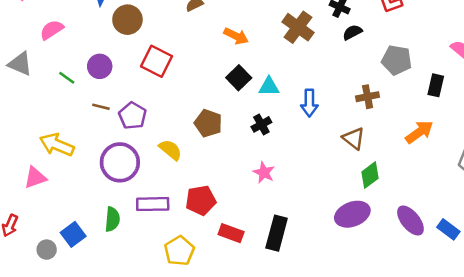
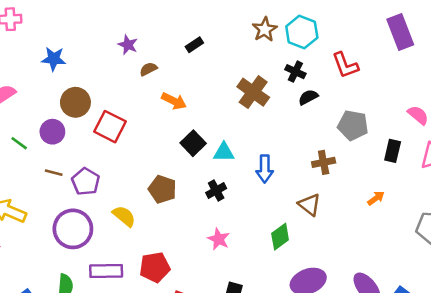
brown circle: (127, 20) -> (75, 102), moved
orange arrow: (236, 36) -> (174, 101), moved
orange arrow: (419, 132) -> (376, 198), size x0.6
green diamond: (370, 175) -> (280, 237), moved

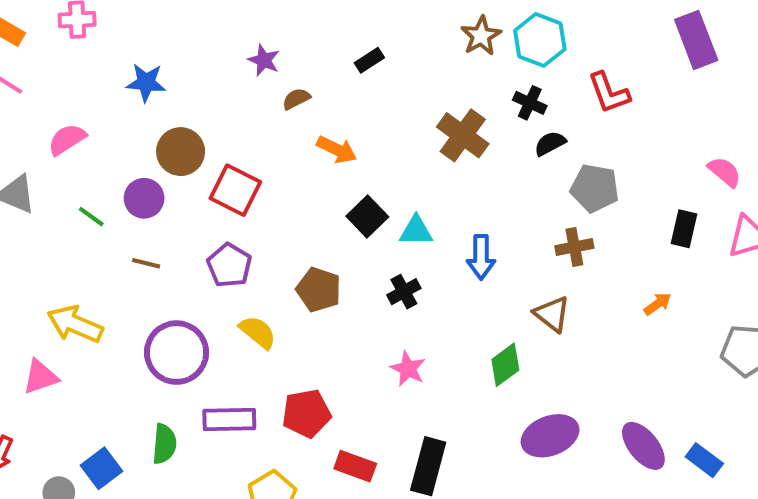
gray pentagon: (353, 125) -> (595, 188), moved
purple pentagon: (86, 182) -> (229, 265), moved

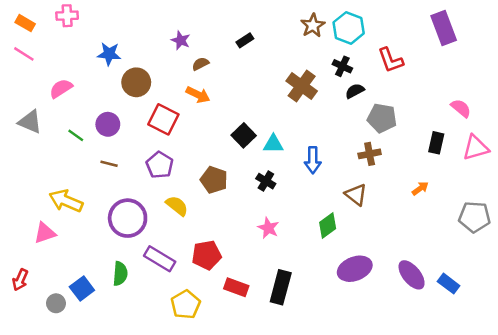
orange arrow: (337, 150) -> (198, 95), moved
brown circle: (181, 152) -> (136, 82), moved
black cross: (404, 292) -> (266, 181), turned -30
purple rectangle: (229, 420) -> (160, 259), turned 32

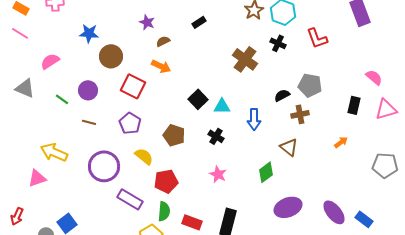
black semicircle: (355, 91) -> (282, 95), moved
red pentagon: (207, 255) -> (166, 181), moved
green semicircle: (120, 274) -> (164, 211), moved

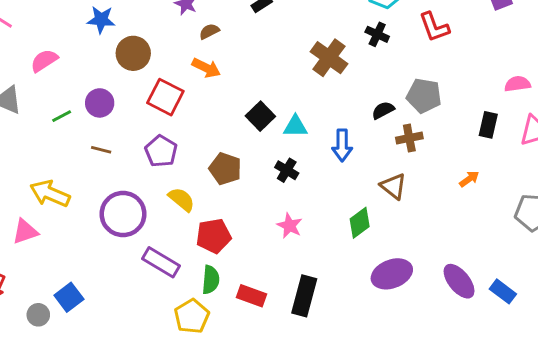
pink semicircle: (374, 77) -> (517, 84), turned -48
green line: (62, 99) -> (62, 116), turned -64

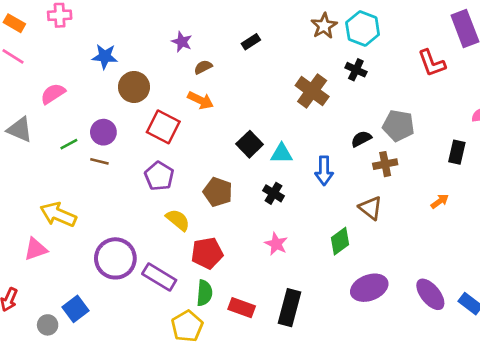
red L-shape: (434, 27) -> (432, 63), moved
brown line: (101, 150) -> (99, 161), moved
purple circle: (123, 214) -> (115, 258), moved

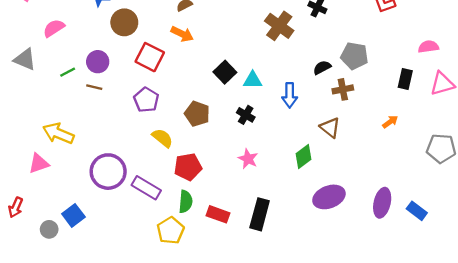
purple ellipse: (430, 294) -> (382, 203), turned 52

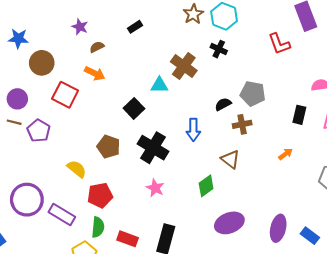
cyan triangle: (253, 80) -> (159, 85), moved
purple pentagon: (146, 100) -> (39, 131), moved
black cross: (246, 115) -> (153, 148), size x1.8

